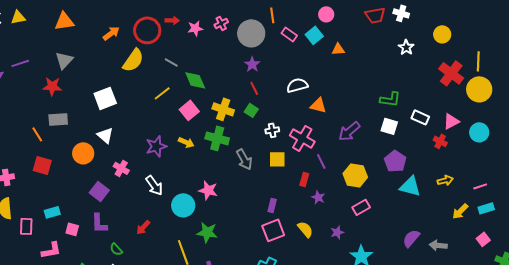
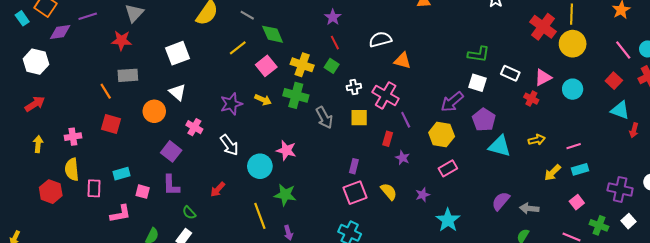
purple arrow: (349, 131) -> (452, 102), moved

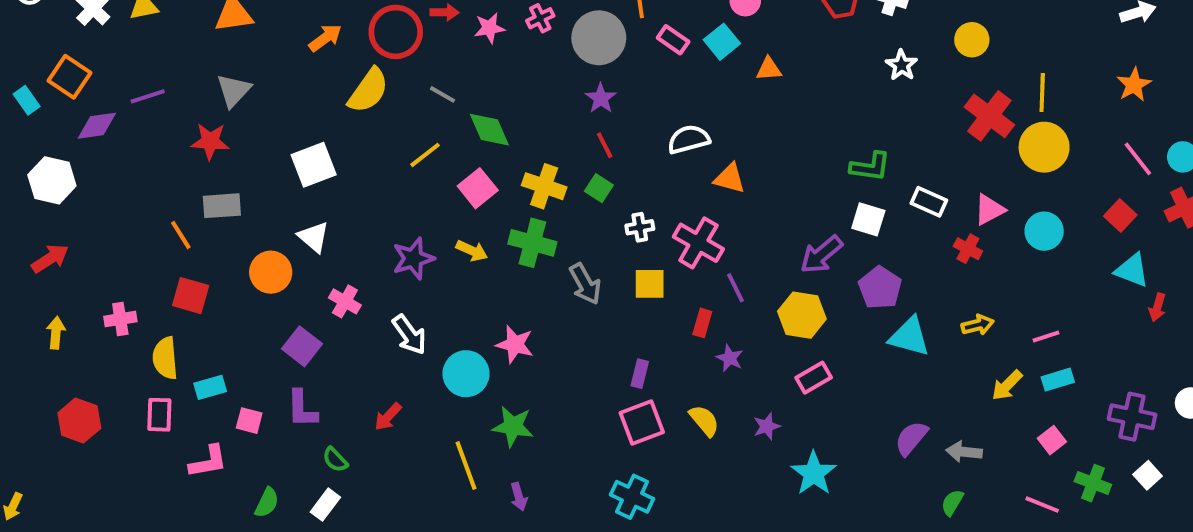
yellow semicircle: (72, 169) -> (165, 358), moved

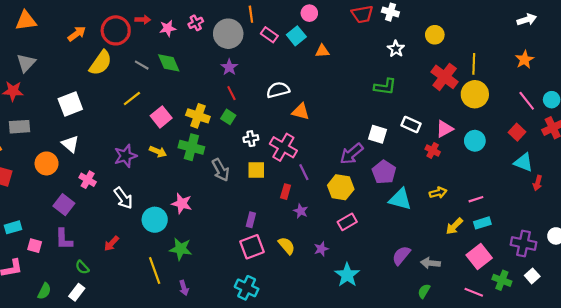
green diamond: (489, 130) -> (169, 63), moved
green L-shape: (870, 167) -> (385, 87), moved
pink square: (1052, 440) -> (479, 256), size x1.6

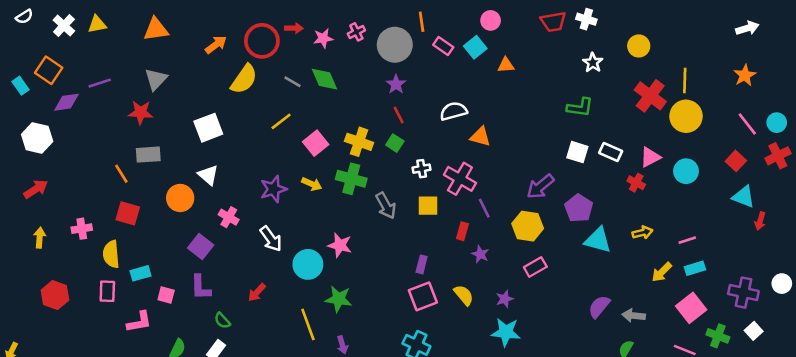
white square: (377, 134) -> (577, 152), moved
cyan star: (347, 275) -> (506, 332), moved, turned -30

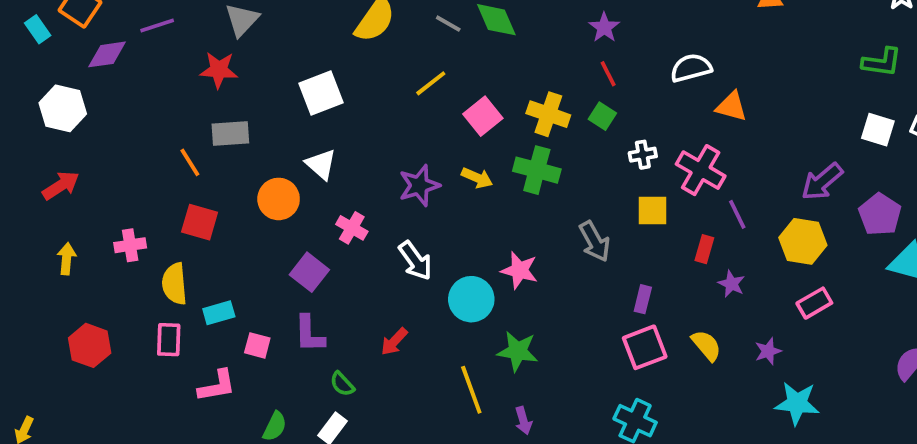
gray arrow: (386, 206) -> (595, 241), moved
cyan star: (506, 332) -> (797, 403), moved

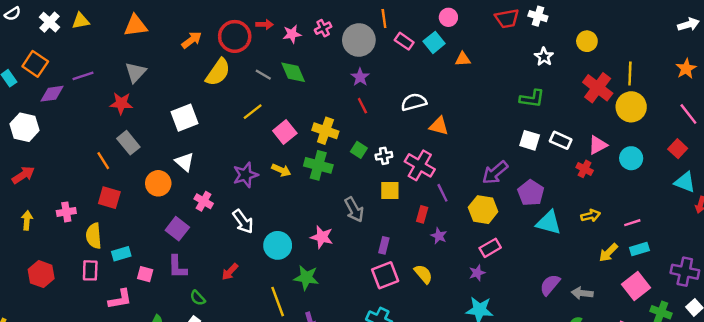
green square: (602, 116) -> (359, 150), moved
gray rectangle: (230, 133) -> (128, 143), turned 55
pink star: (519, 270) -> (322, 237), moved
purple star: (768, 351) -> (477, 273), moved

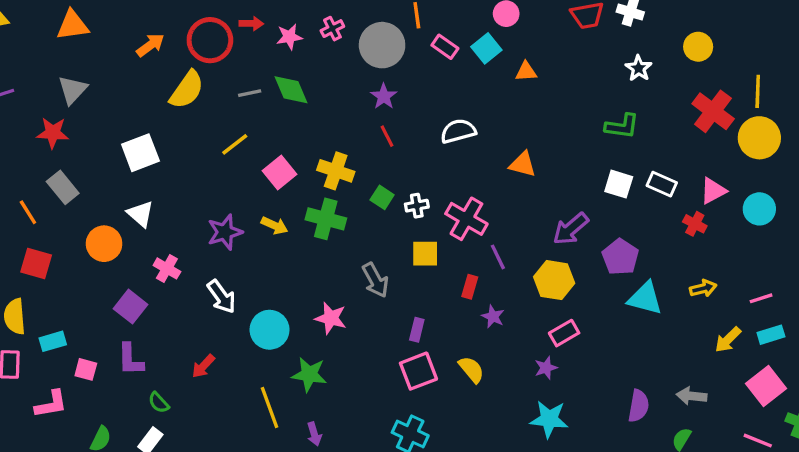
gray line: (263, 75) -> (250, 93), turned -42
orange triangle: (439, 126) -> (523, 164), moved
purple semicircle: (550, 285) -> (639, 406), moved, turned 150

